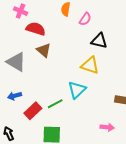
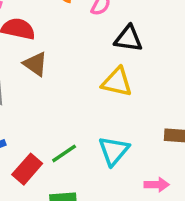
cyan triangle: (77, 90) -> (114, 151), moved

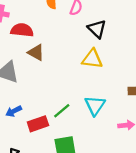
black triangle: (128, 39) -> (97, 29), turned 42
red rectangle: (27, 169) -> (38, 124), turned 36

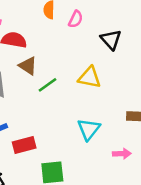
black triangle: (97, 29) -> (111, 40), moved
green line: (62, 111) -> (48, 85), moved

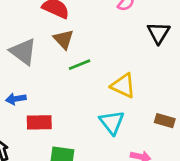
yellow triangle: (90, 77) -> (123, 86), moved
cyan triangle: (89, 129) -> (112, 122), turned -30

